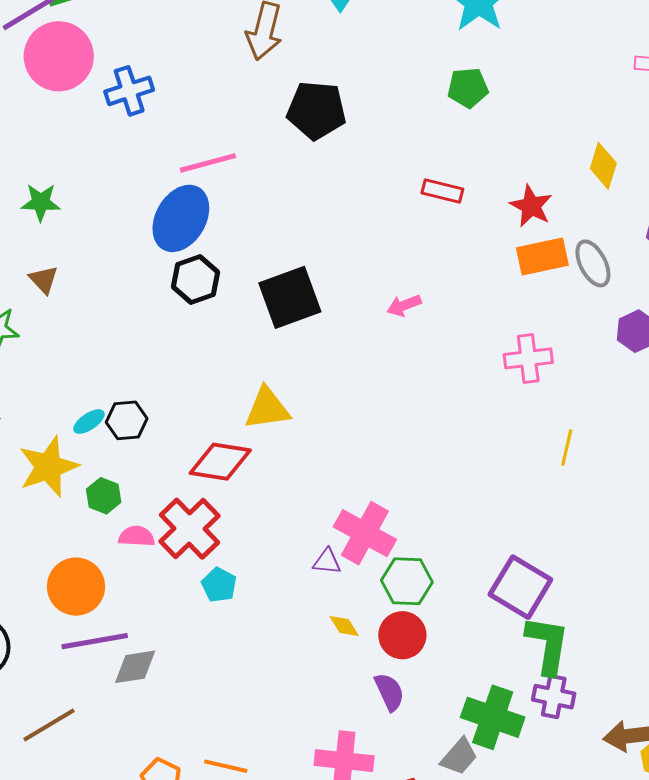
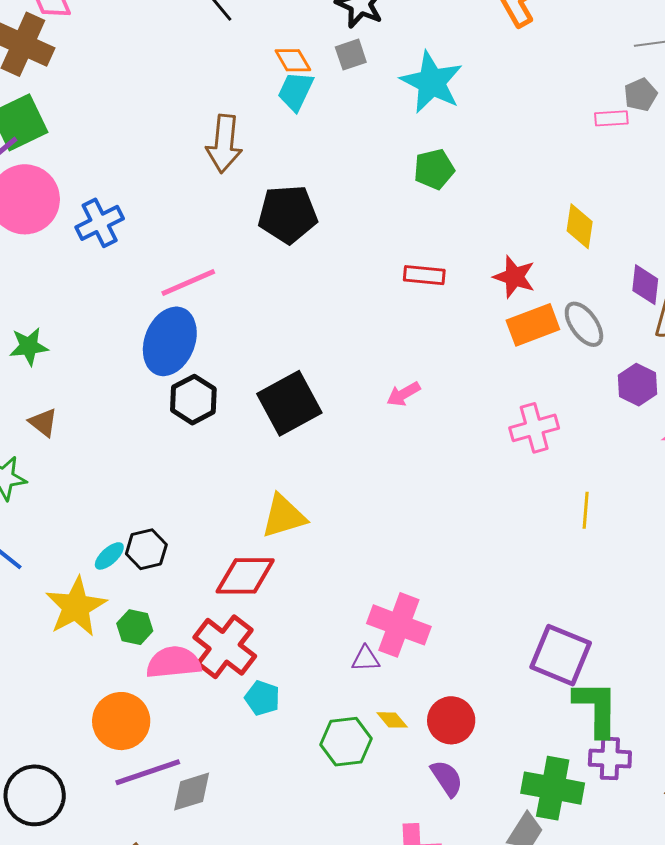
pink semicircle: (137, 536) -> (174, 662), size x1.5
green hexagon: (407, 581) -> (346, 742), moved

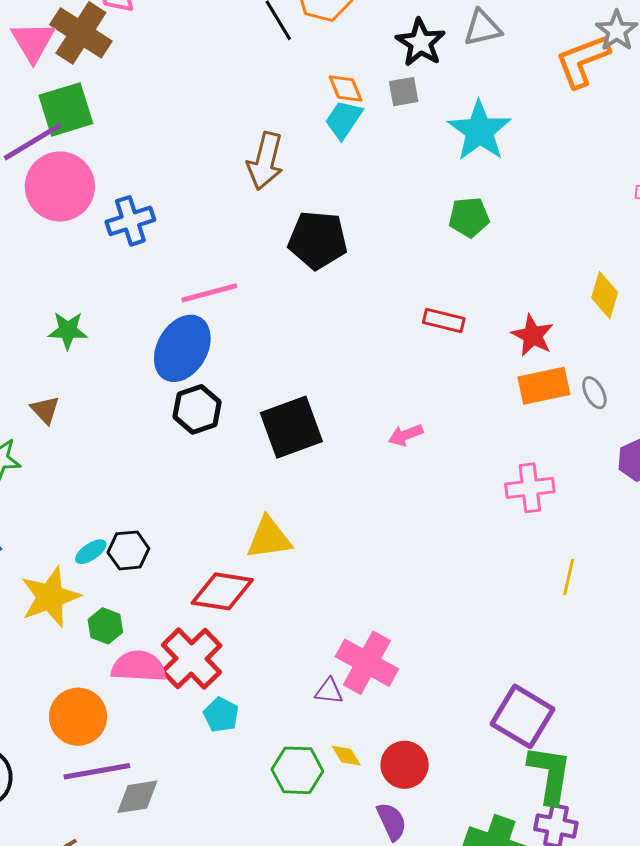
gray ellipse: (584, 324) -> (594, 393), size x0.7
green star: (29, 346) -> (68, 330), moved

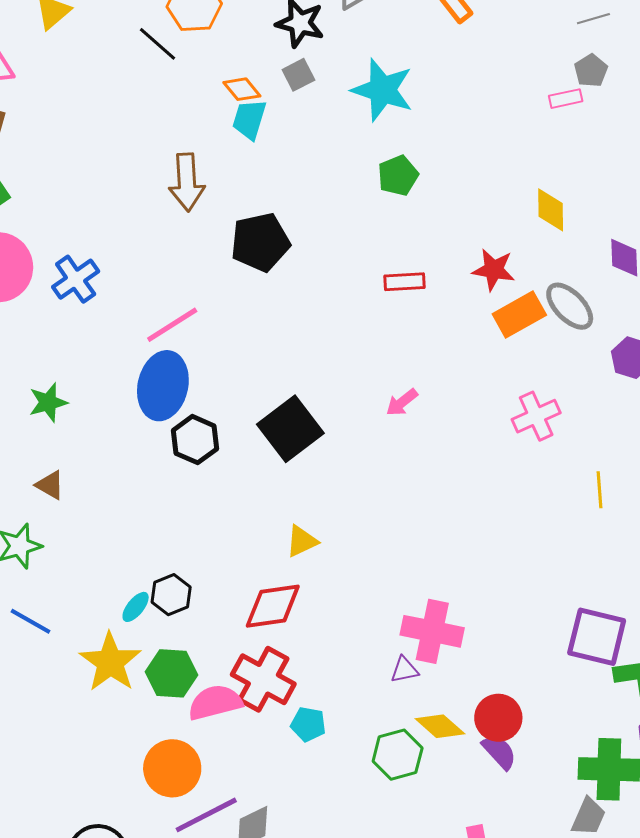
gray ellipse: (594, 393) -> (570, 306), size x1.6
yellow triangle: (269, 538) -> (302, 541), size x0.7
green hexagon: (105, 626) -> (172, 673), size x1.4
yellow diamond: (346, 756) -> (440, 726), size x1.5
purple semicircle: (392, 821) -> (499, 752), moved

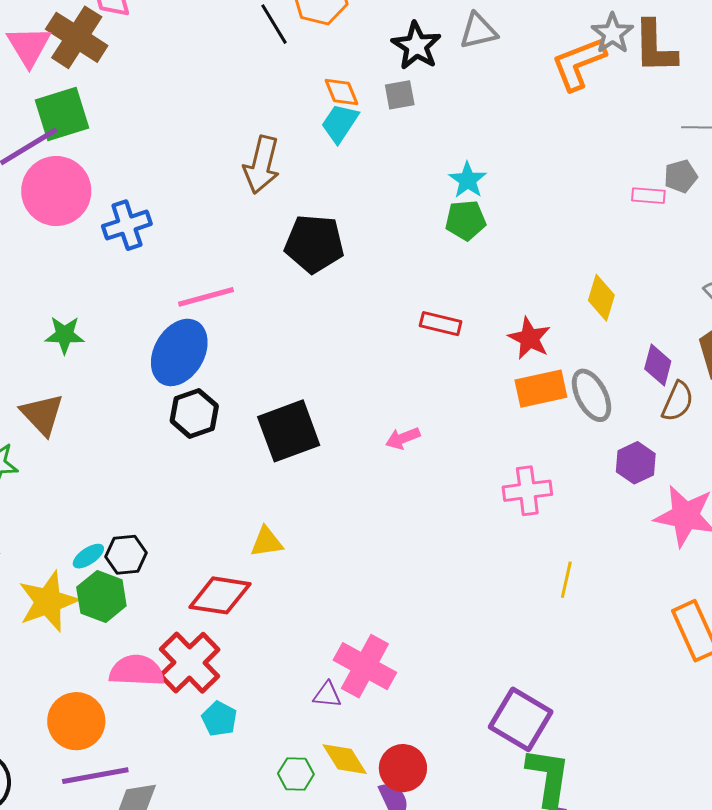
cyan star: (382, 90) -> (468, 180), moved, size x0.6
brown triangle: (50, 485) -> (42, 414), size x1.5
green hexagon: (172, 673) -> (101, 597), moved
green hexagon: (398, 755) -> (296, 774), size x0.7

